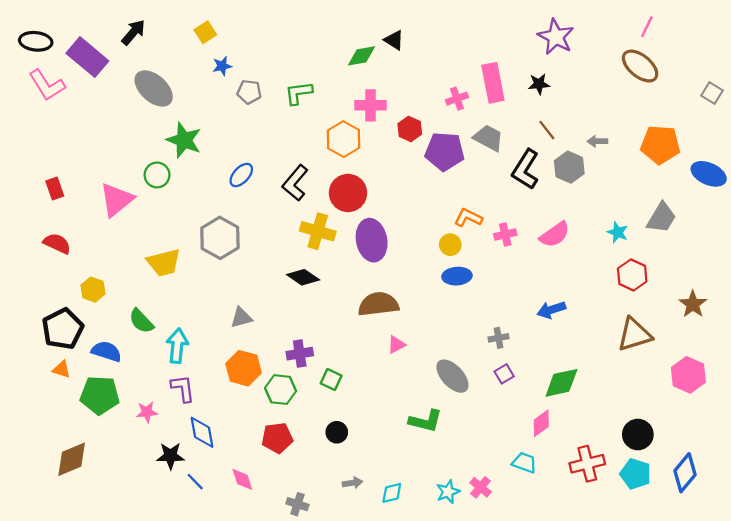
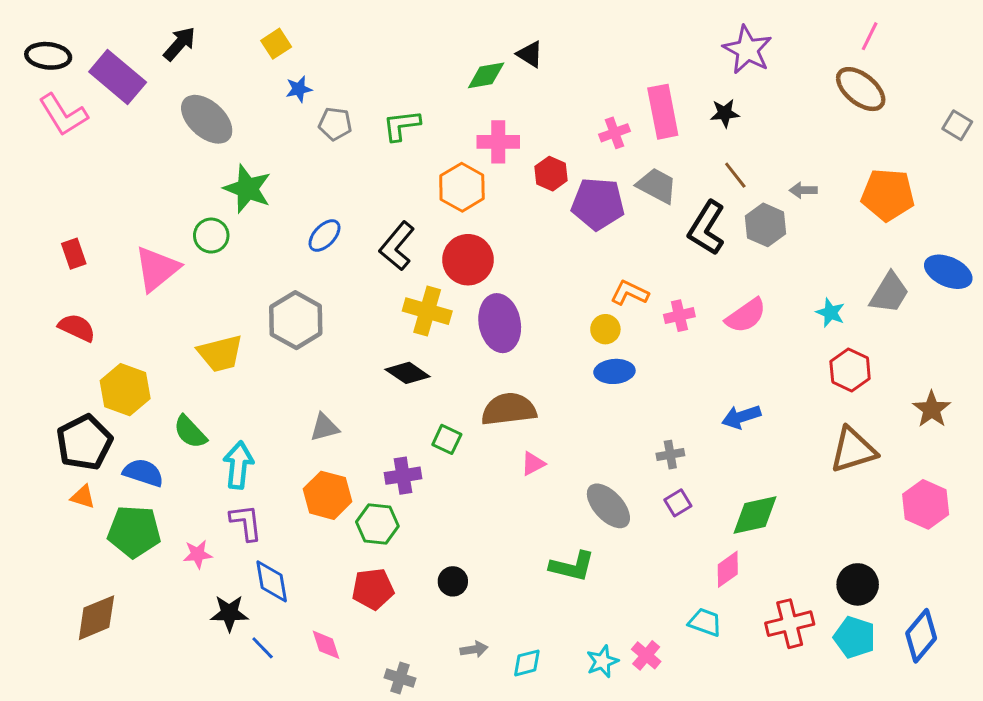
blue ellipse: (709, 174) -> (948, 272), moved
yellow hexagon: (93, 290) -> (125, 390), size x1.5
green square: (331, 379) -> (447, 439), moved

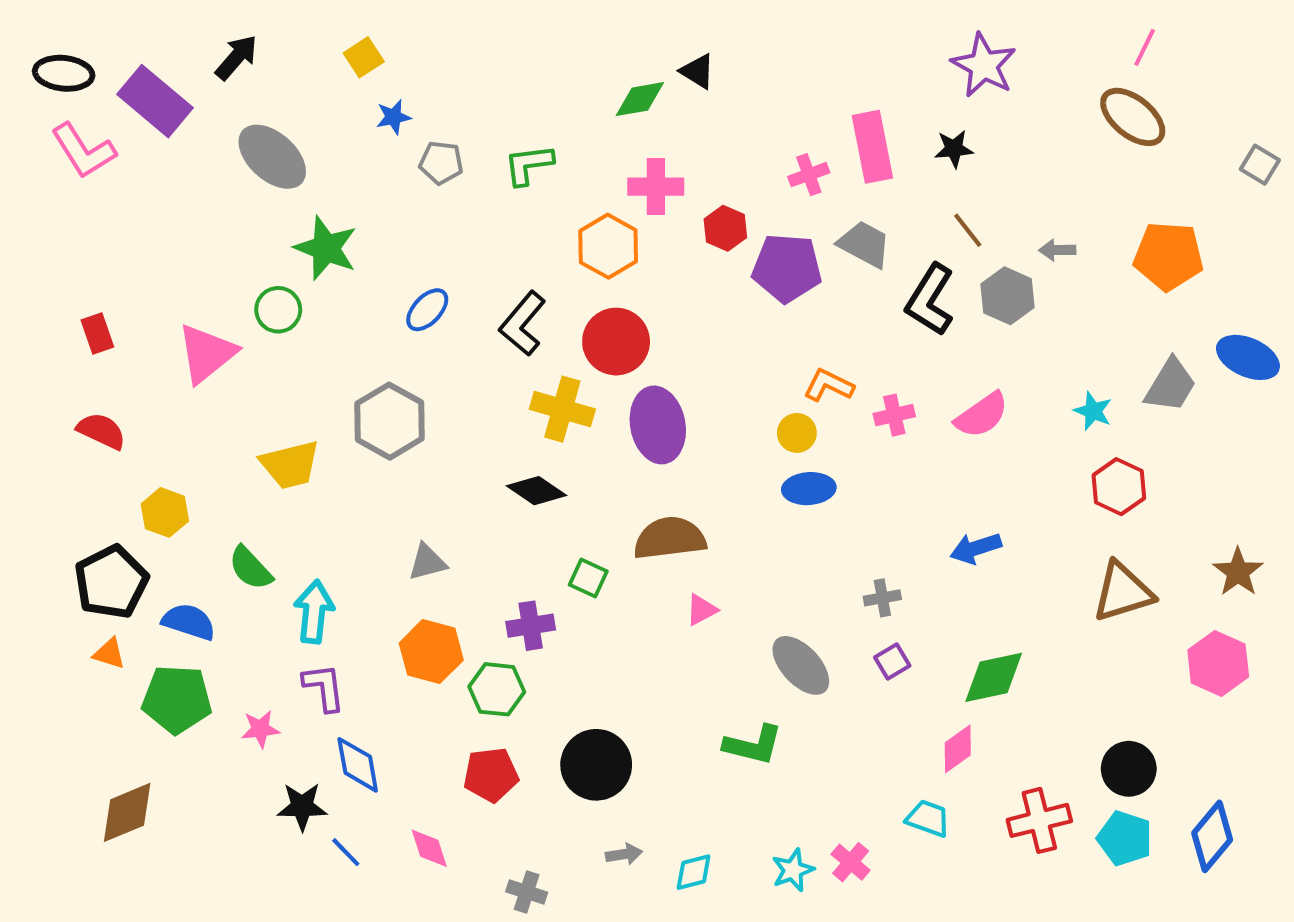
yellow hexagon: (125, 390) -> (165, 512), size x0.7
brown star: (932, 409) -> (1238, 572), moved
black circle: (453, 581) -> (596, 765), size x1.8

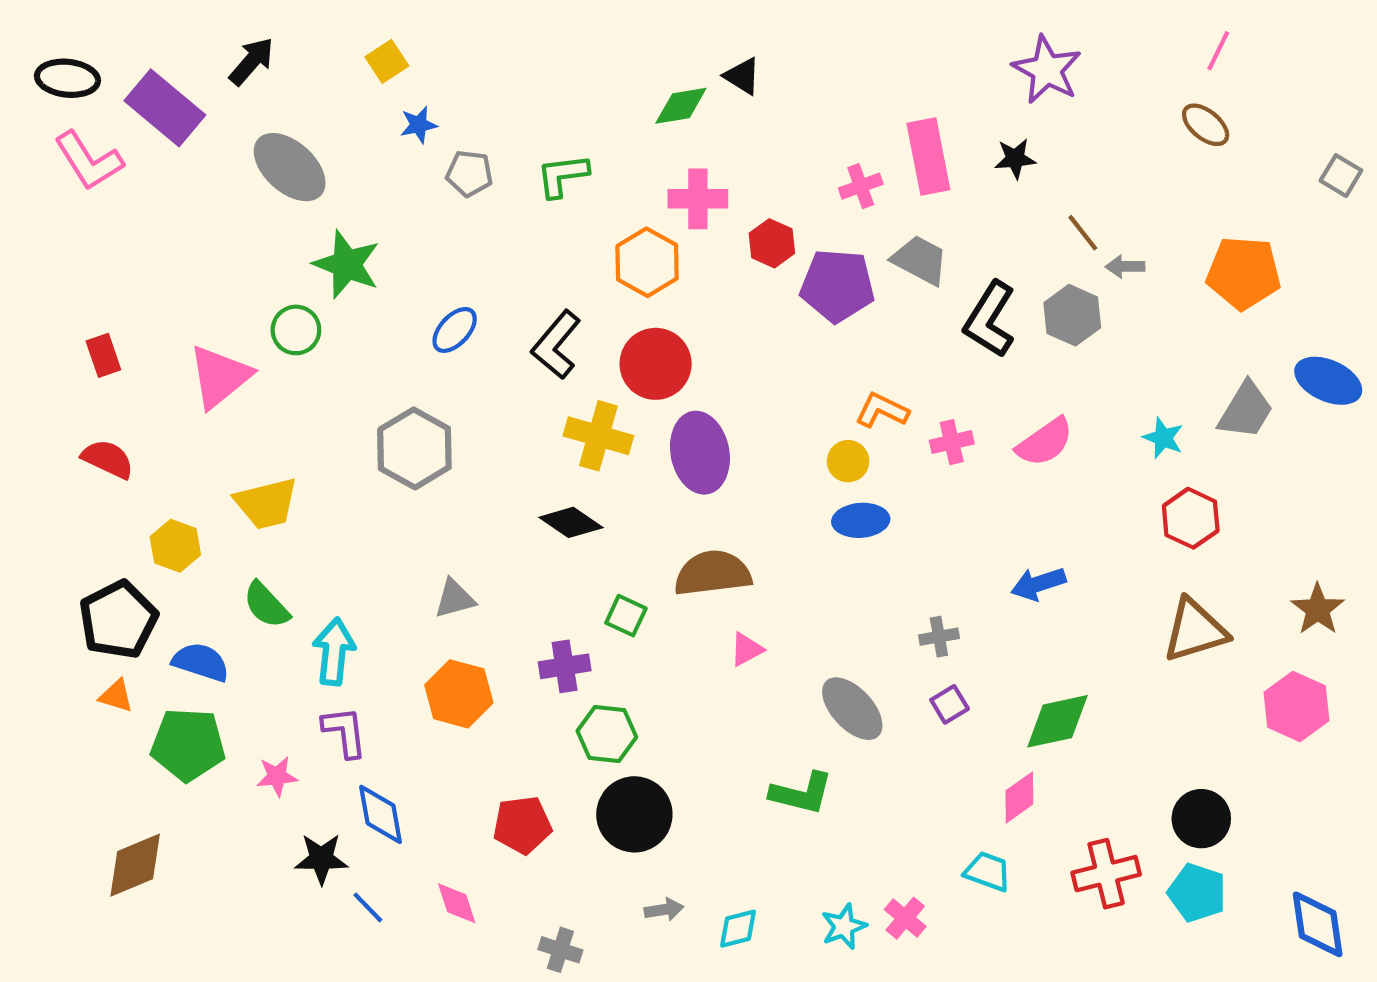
brown ellipse: (1133, 117) -> (1206, 125), size x0.7
brown line: (968, 230) -> (1083, 233), moved
yellow trapezoid: (290, 465) -> (266, 503), moved
green hexagon: (497, 689) -> (607, 734), moved
blue diamond: (1212, 836) -> (1318, 924), moved, turned -48

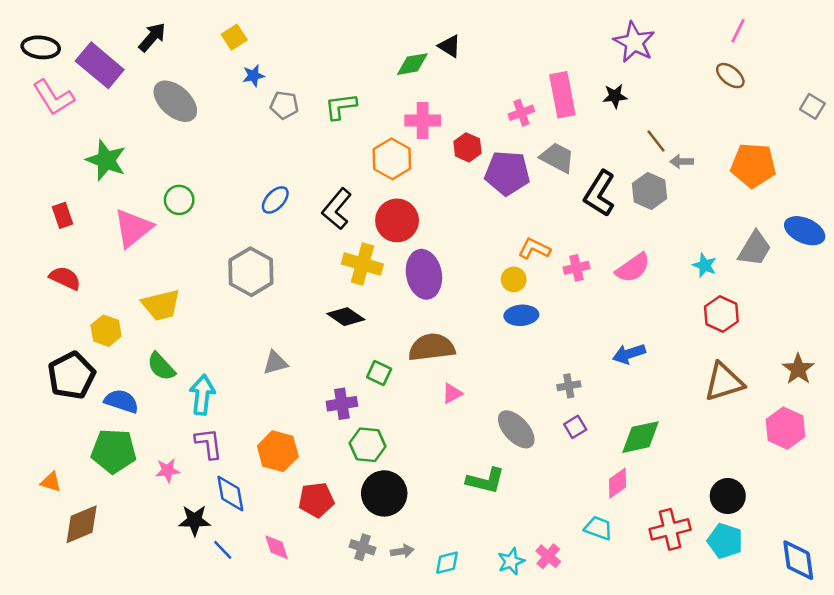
green star: (347, 264) -> (106, 160), moved
orange hexagon: (459, 694) -> (278, 451), moved
orange triangle: (116, 696) -> (51, 482), moved
gray cross: (560, 950) -> (362, 547), moved

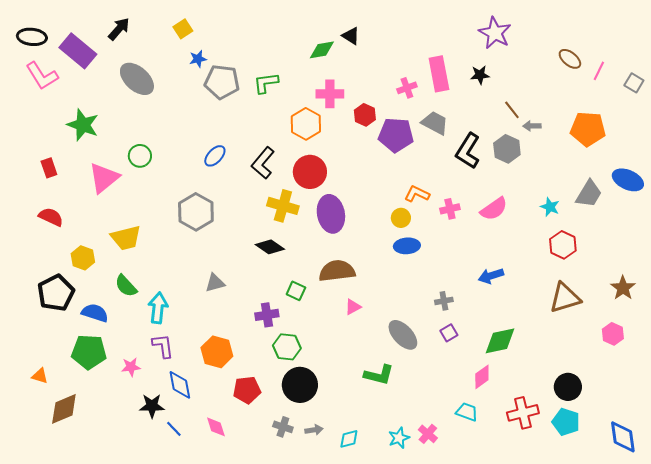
pink line: (738, 31) -> (599, 71), moved
gray pentagon: (284, 105) -> (222, 82), size x1.6
pink hexagon: (785, 428) -> (613, 334), size x0.7

